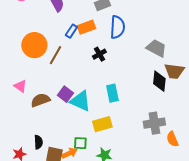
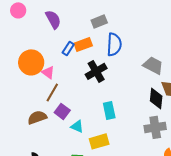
black cross: (99, 54) -> (96, 71), size x1.5
brown line: (55, 55) -> (52, 92), moved
pink triangle: (20, 86) -> (48, 72), moved
cyan triangle: (80, 101) -> (77, 126), moved, size x0.6
gray cross: (154, 123) -> (155, 127), moved

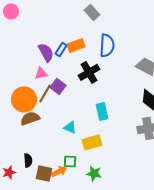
purple semicircle: (53, 19) -> (46, 52), moved
gray rectangle: (99, 21) -> (92, 12), moved, turned 70
orange circle: (31, 62) -> (24, 99), moved
pink triangle: (48, 72) -> (41, 73), turned -48
purple square: (62, 111) -> (58, 86), moved

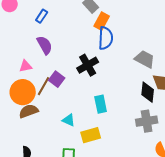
orange rectangle: (76, 45) -> (102, 21), moved, turned -42
blue rectangle: (61, 49) -> (42, 16), moved
pink triangle: (41, 73) -> (26, 66), moved

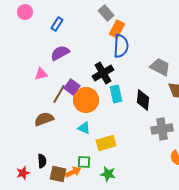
purple semicircle: (45, 45) -> (60, 53), turned -90
orange circle: (23, 92) -> (86, 100), moved
black diamond: (148, 92) -> (143, 100), moved
cyan rectangle: (101, 104) -> (116, 94), moved

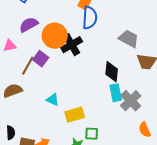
cyan rectangle: (116, 94) -> (116, 93), moved
orange circle: (86, 100) -> (55, 36), moved
gray cross: (162, 129) -> (131, 101), turned -35
green square: (84, 162) -> (92, 134), moved

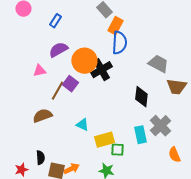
cyan rectangle: (116, 93) -> (140, 135), moved
green square: (92, 134) -> (117, 150), moved

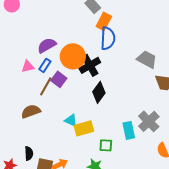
blue rectangle: (55, 21) -> (45, 65), moved
black diamond: (141, 97) -> (99, 92), moved, turned 30
yellow rectangle: (104, 140) -> (84, 128), moved

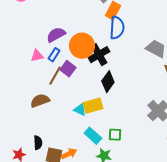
yellow rectangle: (84, 128) -> (93, 106), moved
cyan rectangle: (129, 130) -> (93, 136), moved, turned -36

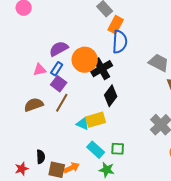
purple square: (68, 69) -> (59, 84), moved
brown line: (55, 76) -> (62, 103), moved
brown semicircle: (40, 101) -> (34, 105), moved

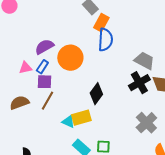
black cross: (102, 69) -> (139, 83), moved
purple square: (59, 84) -> (44, 82), turned -35

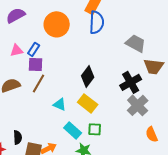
purple semicircle: (44, 47) -> (16, 15), moved
orange circle: (70, 58) -> (57, 24), moved
black cross: (139, 83) -> (131, 82), moved
yellow rectangle: (81, 118) -> (88, 103), moved, turned 54

